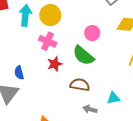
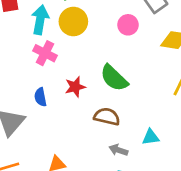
pink circle: (92, 33) -> (128, 25), moved
pink cross: (48, 41) -> (45, 53), moved
blue semicircle: (19, 73) -> (40, 97), moved

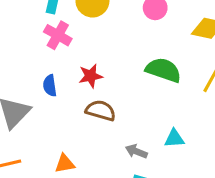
green semicircle: (114, 78) -> (163, 70), moved, turned 152
brown semicircle: (107, 117) -> (101, 111), moved

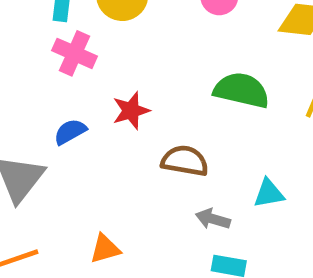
blue semicircle: (50, 86) -> (70, 132), turned 75
brown semicircle: (101, 111) -> (185, 161), moved

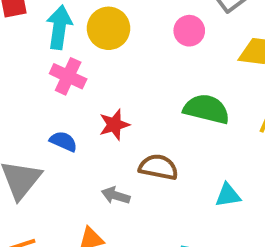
blue semicircle: (70, 132) -> (63, 141), turned 52
gray arrow: (213, 219) -> (116, 195), moved

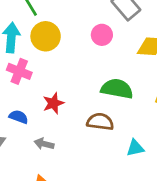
brown semicircle: (158, 167) -> (100, 122), moved
gray arrow: (116, 195) -> (44, 144), moved

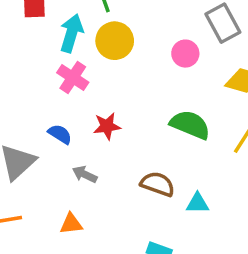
brown semicircle: (100, 122) -> (158, 184), moved

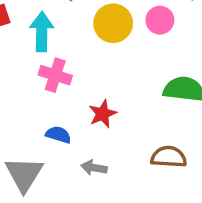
yellow circle: (115, 41) -> (113, 23), moved

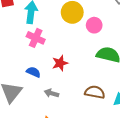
pink circle: (160, 20) -> (94, 25), moved

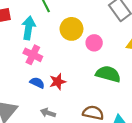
blue semicircle: (33, 72) -> (37, 83), moved

